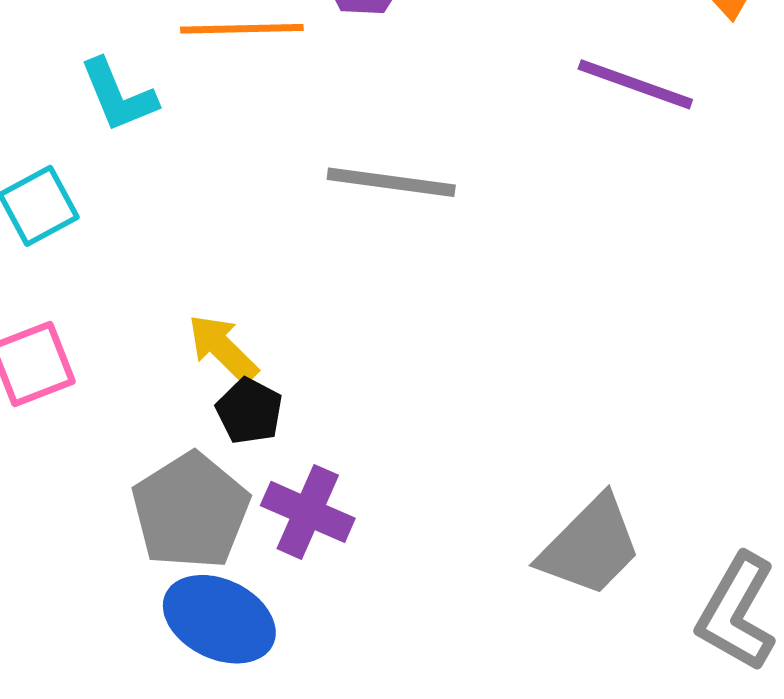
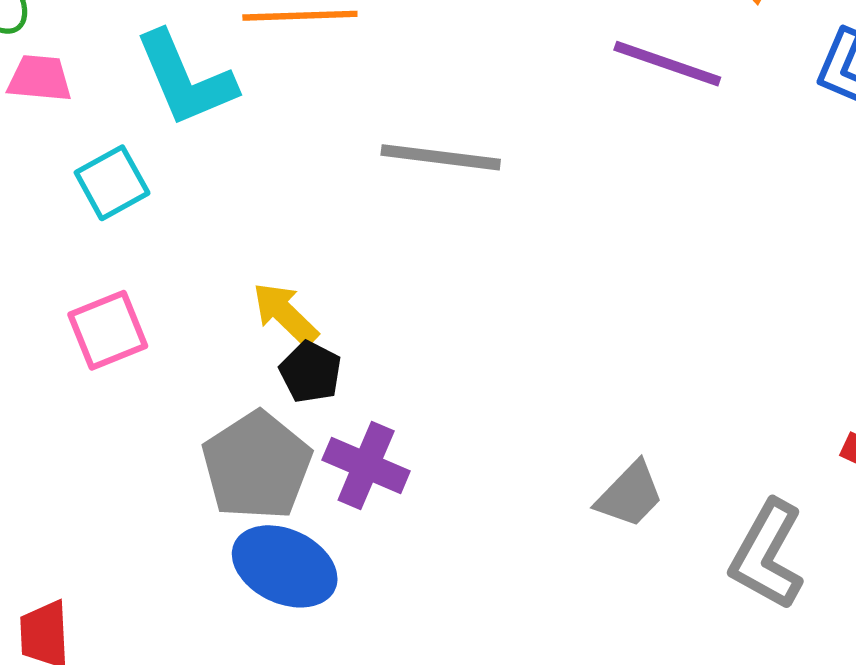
cyan L-shape: (118, 95) -> (185, 79), size x1.4
gray trapezoid: (590, 546) -> (630, 495), size x0.7

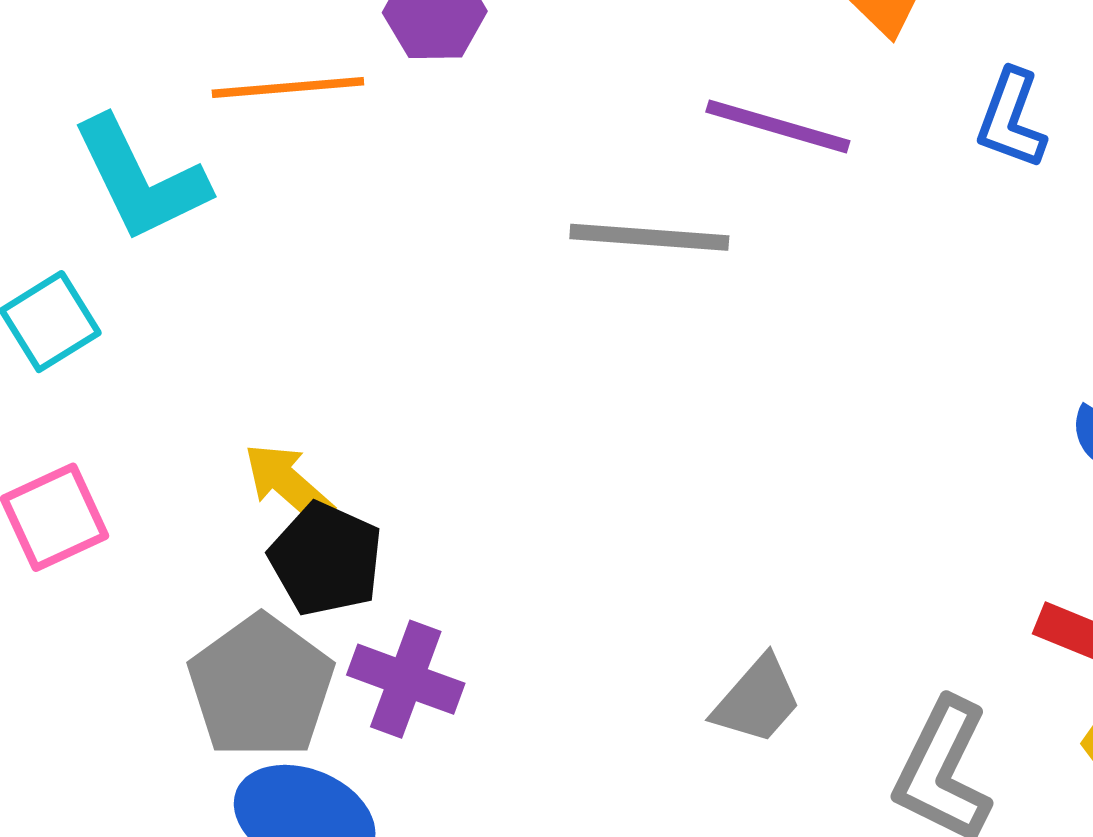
gray line: (441, 157) -> (649, 237), moved
black pentagon: (311, 372) -> (326, 559), size x1.4

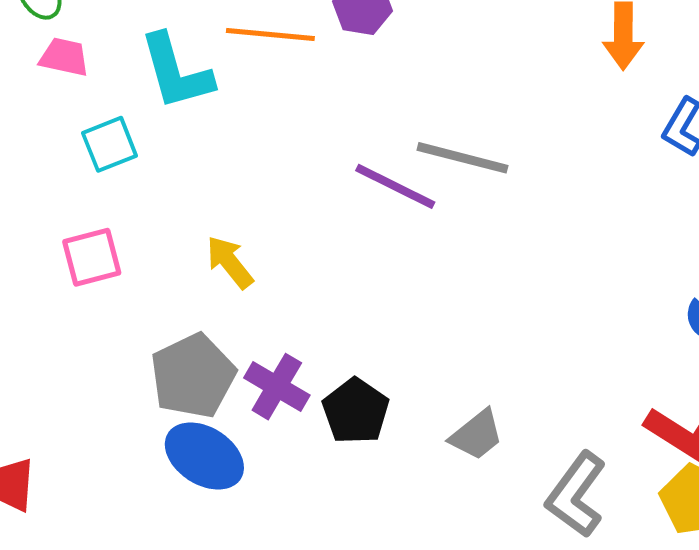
purple line: (778, 126) -> (395, 186), moved
black pentagon: (326, 559) -> (356, 411), moved

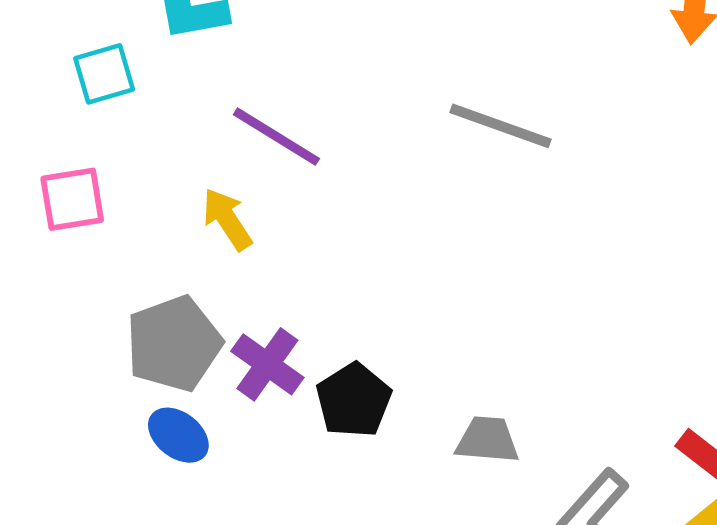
purple line: (395, 186) -> (276, 137), moved
gray trapezoid: (477, 435) -> (487, 440), turned -142
blue ellipse: (204, 456) -> (178, 435), size x0.7

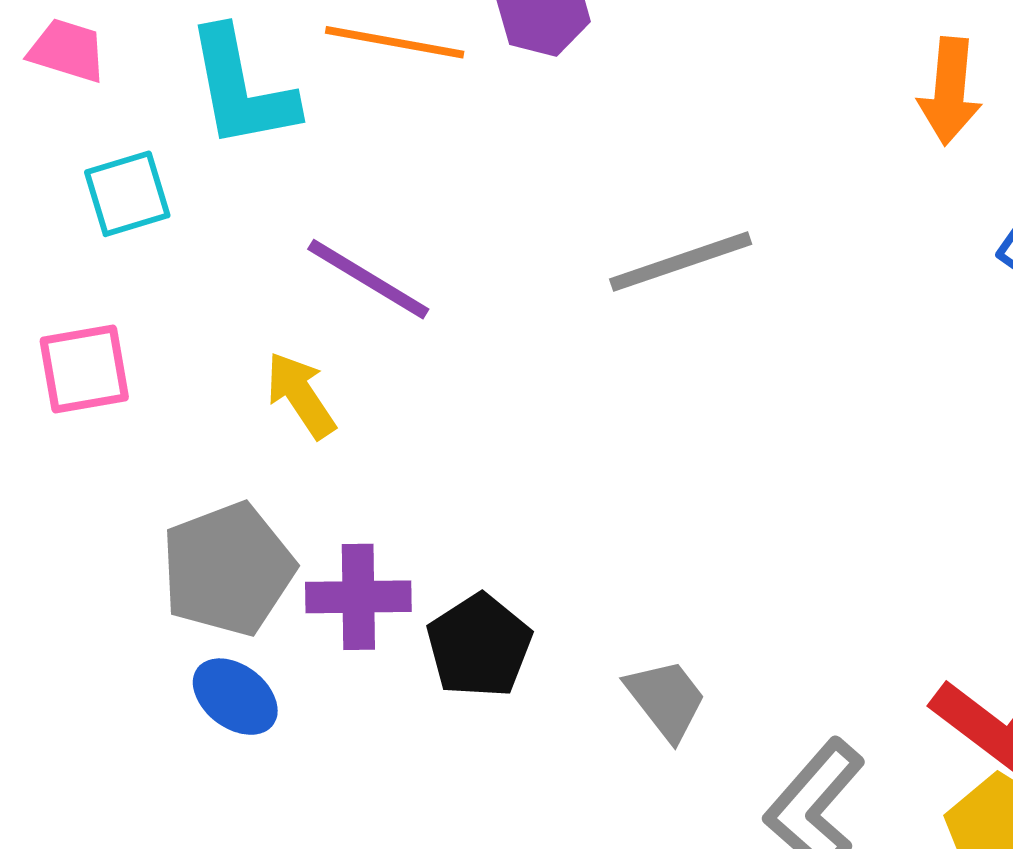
gray line: (501, 126) -> (681, 262), turned -38
purple cross: (267, 364) -> (358, 597), turned -36
gray trapezoid: (487, 440) -> (666, 699), turned 48

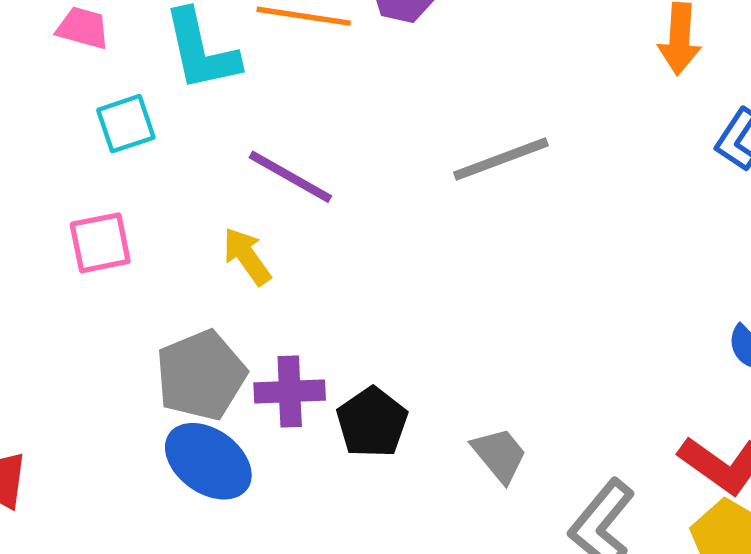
blue ellipse: (235, 697) -> (208, 461), size x1.5

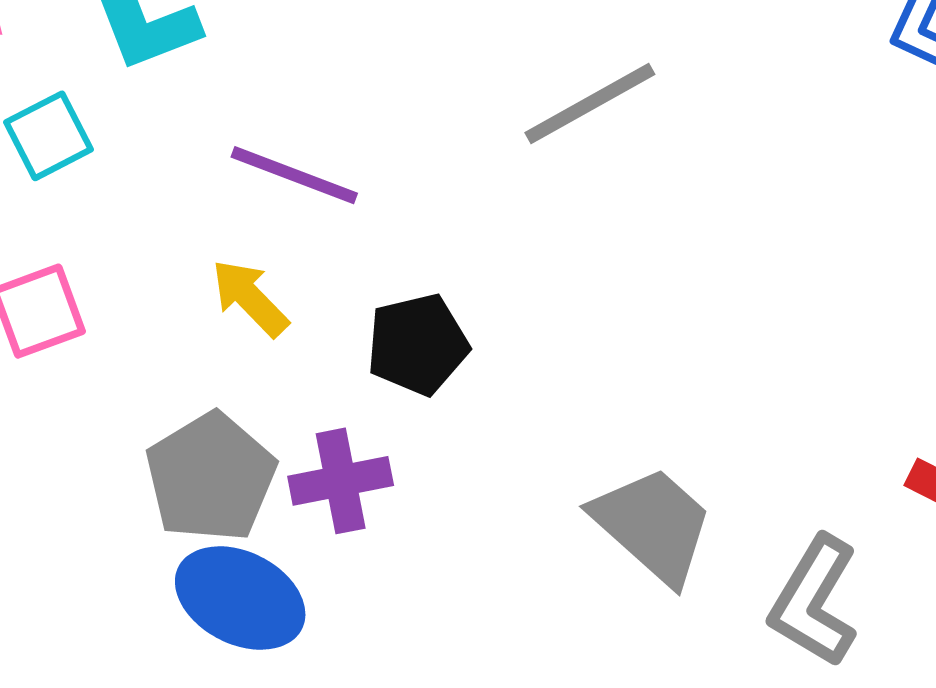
black pentagon: (372, 422) -> (418, 344), moved, turned 30
gray trapezoid: (499, 455) -> (653, 525), size x1.5

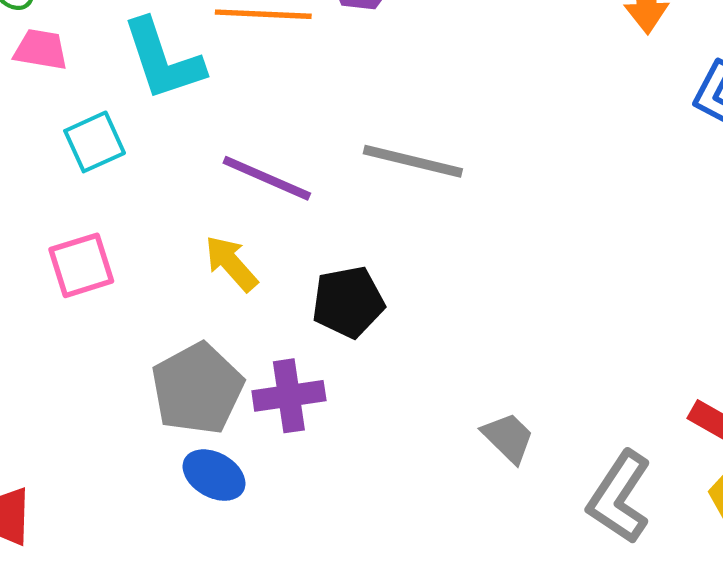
gray line: (590, 104) -> (413, 161), moved, turned 40
gray trapezoid: (653, 525) -> (508, 438), size x0.6
blue ellipse: (240, 598) -> (214, 475), size x0.7

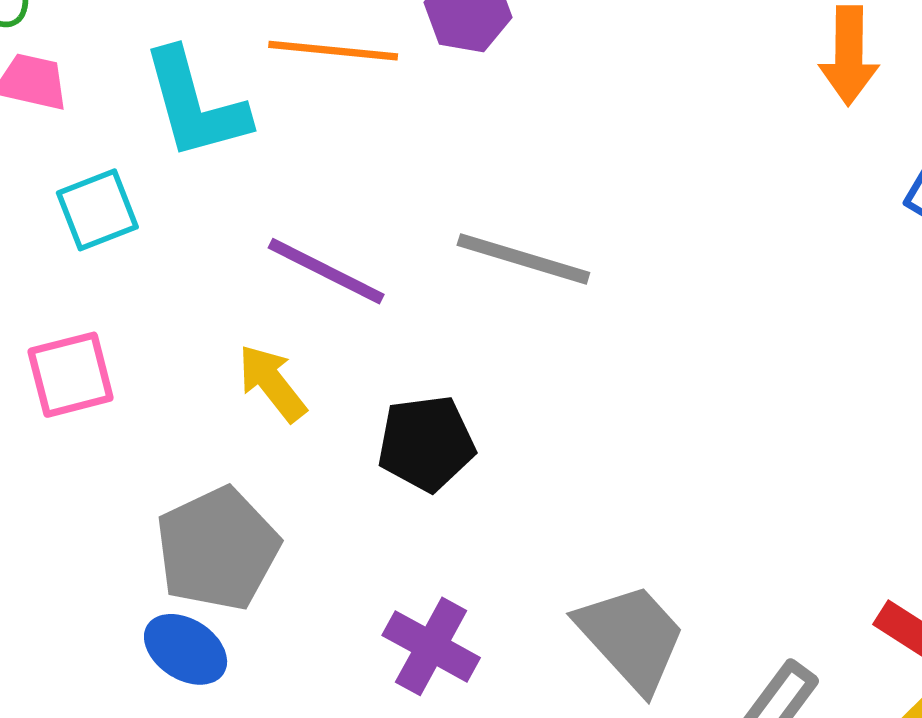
purple cross: (289, 396) -> (431, 646), moved, turned 34
gray trapezoid: (508, 438) -> (631, 637), size x1.6
blue ellipse: (214, 475) -> (186, 649), moved

